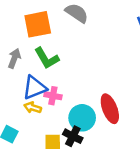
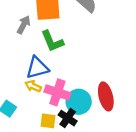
gray arrow: (14, 58) -> (24, 25), moved
pink cross: (53, 96) -> (57, 92), moved, size x1.5

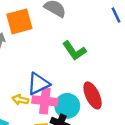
green L-shape: (52, 41) -> (74, 51), moved
blue triangle: (37, 68) -> (38, 84), moved

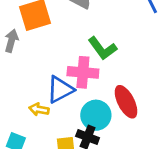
pink cross: (45, 101) -> (83, 72), moved

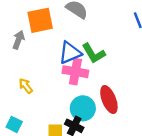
blue triangle: (60, 90) -> (70, 53), moved
yellow arrow: (39, 109) -> (26, 86), moved, turned 35

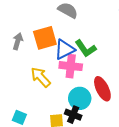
orange square: (40, 20) -> (45, 38), moved
yellow arrow: (26, 86) -> (41, 77), moved, size x1.5

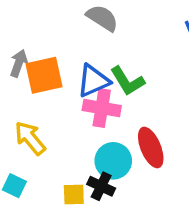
orange square: (45, 38) -> (44, 75), moved
yellow arrow: (41, 77) -> (30, 138), moved

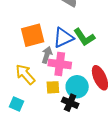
gray arrow: (19, 63) -> (47, 55), moved
pink cross: (102, 108) -> (60, 64), moved
yellow square: (74, 195) -> (53, 87), moved

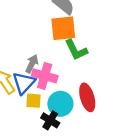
orange square: (33, 35) -> (63, 28), moved
blue triangle: (63, 38) -> (24, 83), moved, turned -30

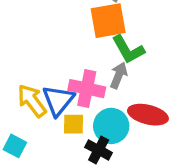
gray arrow: (32, 64) -> (119, 75), moved
red ellipse: (87, 97) -> (148, 115), turned -56

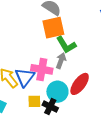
red ellipse: (148, 115) -> (80, 84), turned -65
yellow square: (73, 124) -> (34, 101), moved

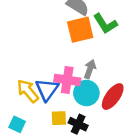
green L-shape: (66, 45) -> (105, 24), moved
cyan circle: (57, 92) -> (86, 93), moved

